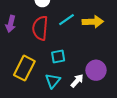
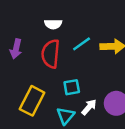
white arrow: (77, 81) -> (89, 107), moved

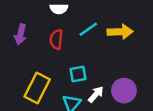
red semicircle: (51, 54) -> (56, 39), size x0.7

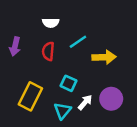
yellow arrow: (120, 32) -> (104, 57), moved
cyan square: (78, 74) -> (68, 83), turned 35

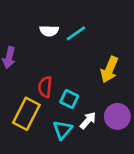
cyan line: (78, 42) -> (76, 33), moved
red semicircle: (48, 51) -> (45, 87), moved
yellow arrow: (104, 57) -> (109, 70), turned 115

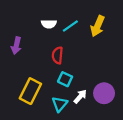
yellow arrow: (109, 70) -> (98, 26), moved
red semicircle: (45, 87) -> (57, 55), moved

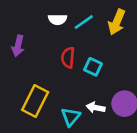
cyan square: (65, 79) -> (93, 67), moved
white arrow: (80, 96) -> (96, 108), turned -120

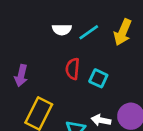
purple arrow: (18, 46) -> (21, 76), moved

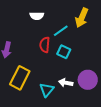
cyan line: (89, 32) -> (61, 31), moved

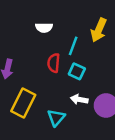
cyan line: (61, 31) -> (73, 46), turned -35
white arrow: (66, 83) -> (79, 99), moved

